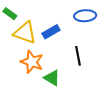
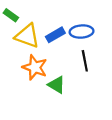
blue ellipse: (85, 16) -> (82, 32), moved

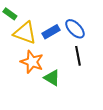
blue ellipse: (82, 32) -> (75, 29), turned 50

